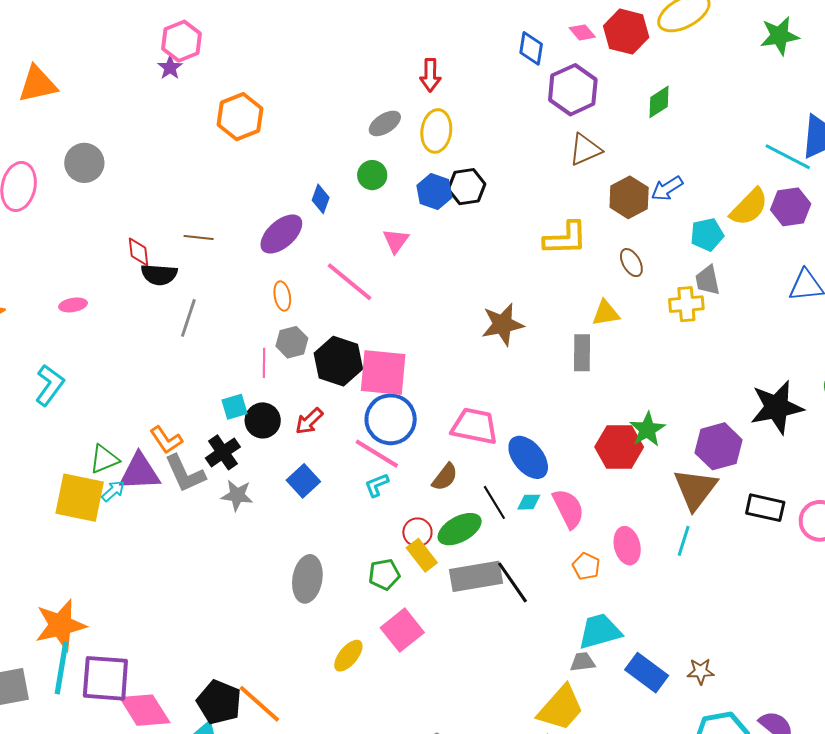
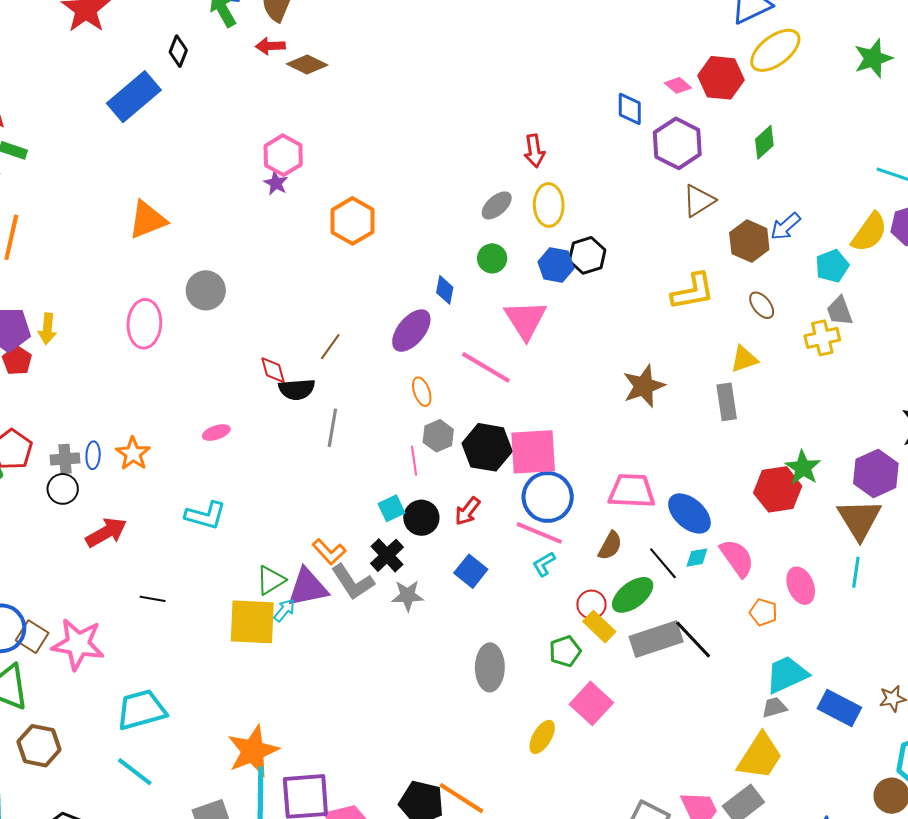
brown line: (199, 238) -> (330, 347), turned -52
pink triangle: (396, 241) -> (525, 320), size x1.6
cyan L-shape: (50, 385) -> (205, 515), turned 78

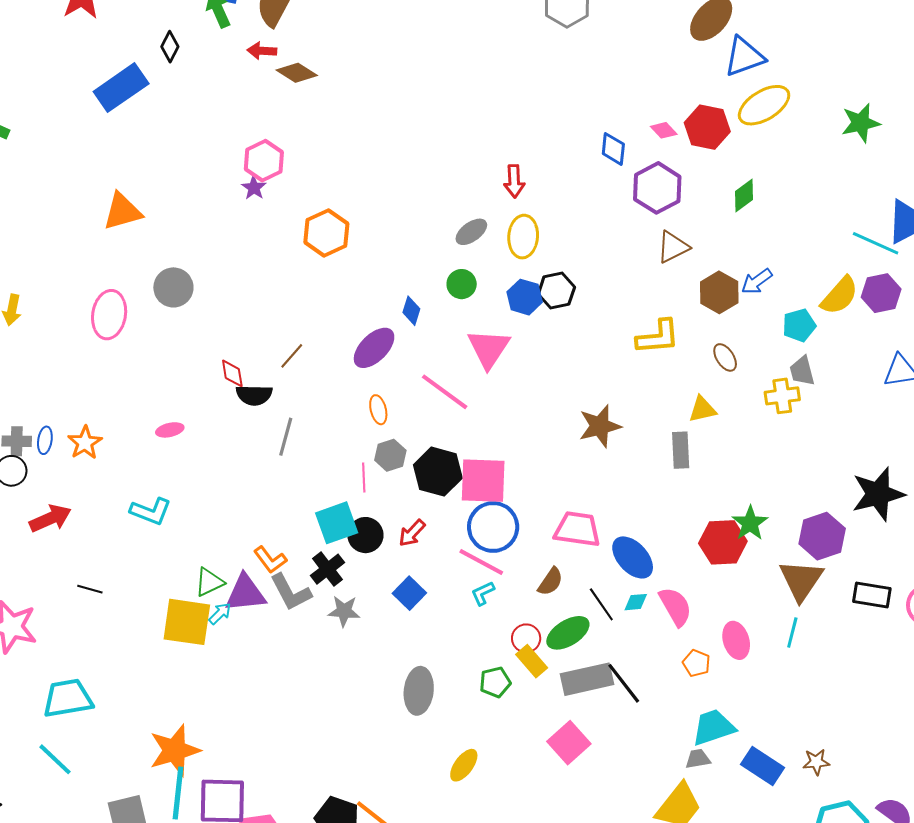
cyan square: (391, 508) -> (337, 523), size x1.6
pink square: (591, 703) -> (569, 743), moved

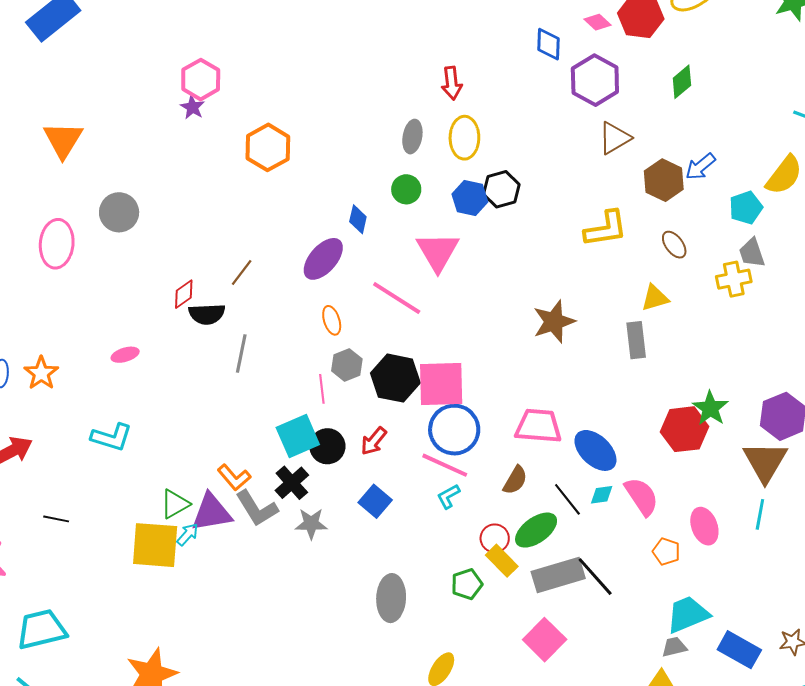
orange triangle: (122, 211) -> (63, 140), turned -39
gray ellipse: (471, 232) -> (412, 137), turned -40
red diamond: (232, 373) -> (184, 294), turned 68

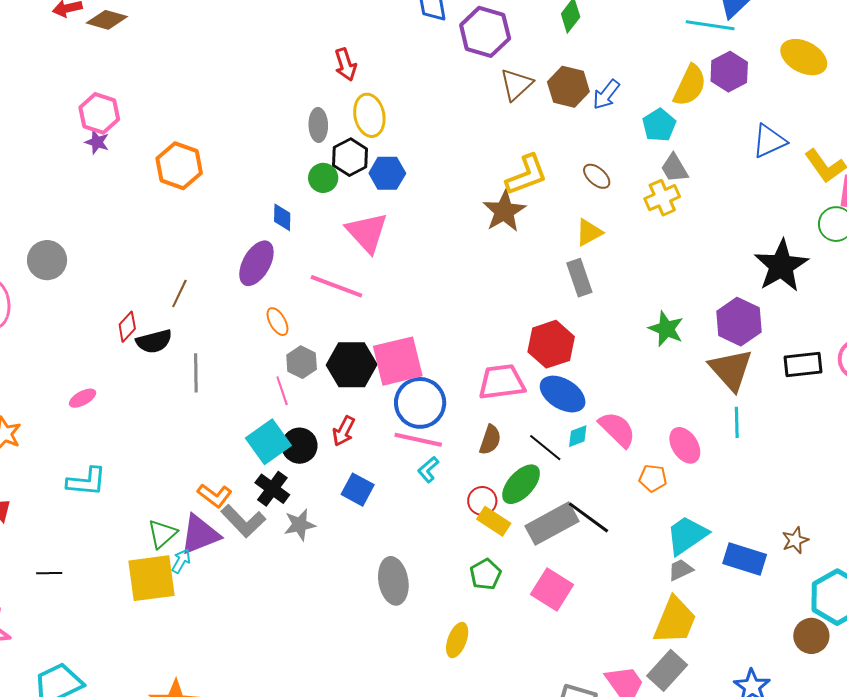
brown hexagon: (664, 180) -> (568, 87), moved
black hexagon: (501, 189) -> (350, 157), moved
brown star: (554, 322) -> (504, 211), moved
red hexagon: (684, 429) -> (551, 344), moved
green pentagon: (467, 584) -> (486, 574), moved

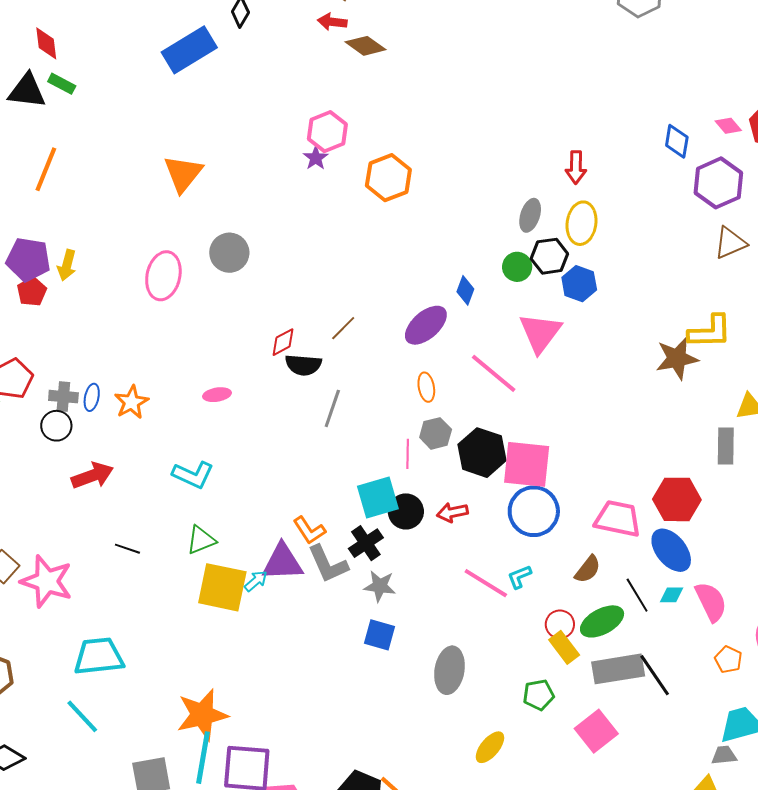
orange hexagon: (179, 166) -> (388, 178), moved
red arrow: (344, 431) -> (452, 512), turned 32
pink line: (418, 440) -> (486, 583), moved
blue square: (358, 490) -> (379, 635), moved, turned -32
green triangle: (162, 534) -> (201, 540), moved

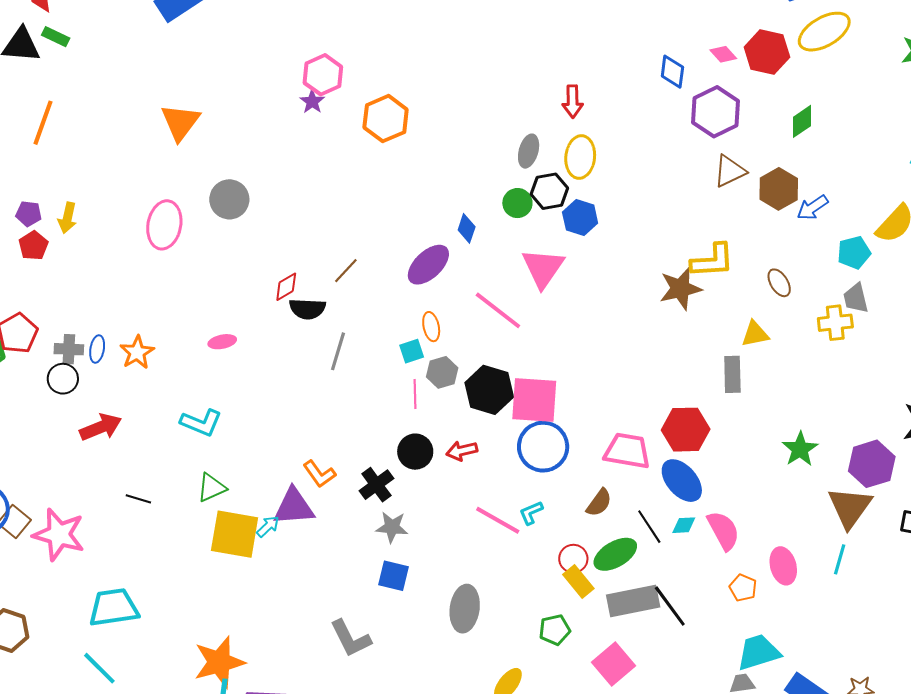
purple pentagon: (28, 260) -> (29, 214), size x0.6
cyan square: (378, 498) -> (412, 351), moved, size x0.6
gray L-shape: (328, 564) -> (351, 639), moved

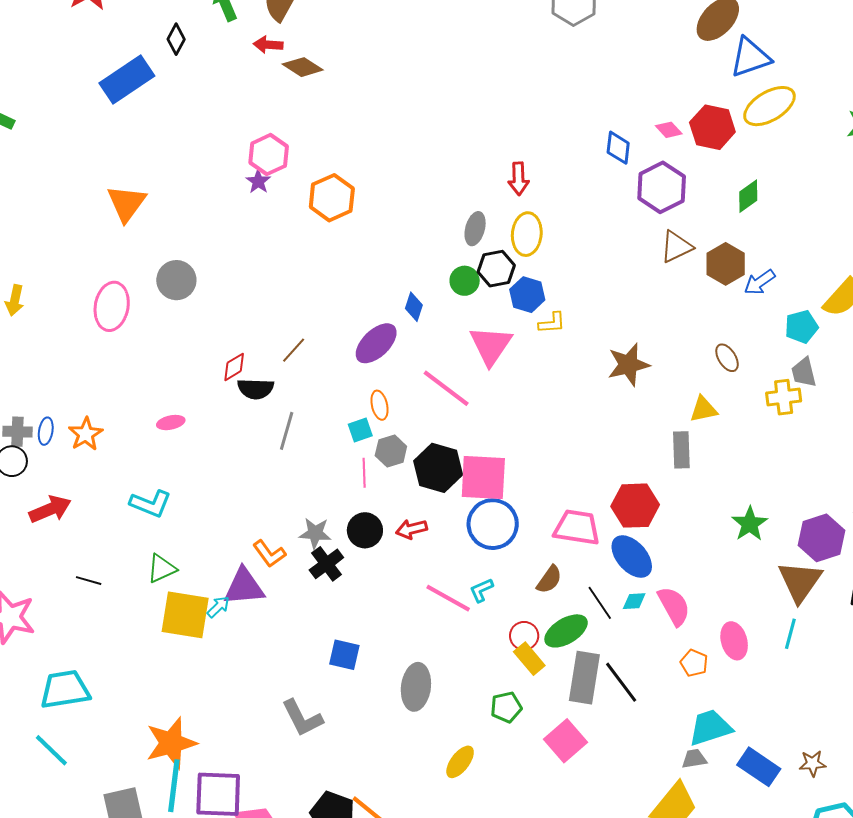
yellow L-shape: (713, 261) -> (552, 323), moved, size x0.6
gray star: (392, 527) -> (315, 533), moved
gray rectangle: (633, 601) -> (584, 678), turned -69

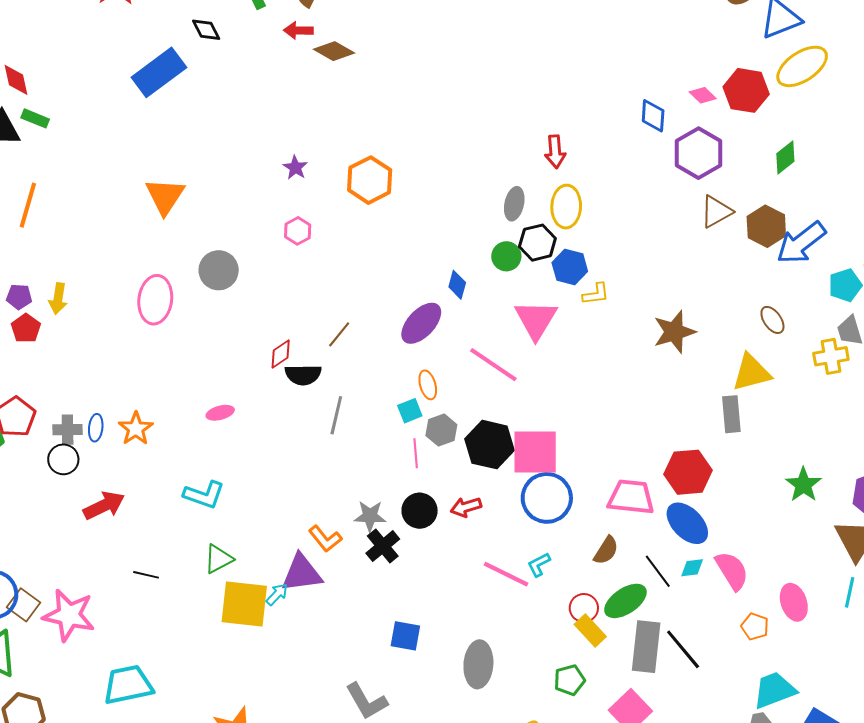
black diamond: (176, 39) -> (206, 30), turned -52
pink hexagon: (269, 155) -> (298, 231), moved, size x0.7
blue arrow: (760, 282) -> (801, 243), size x1.6
yellow triangle: (703, 409) -> (752, 373), size x1.4

